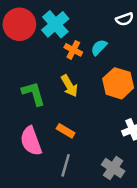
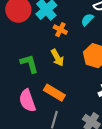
cyan semicircle: (99, 47) -> (87, 20), moved
orange rectangle: (66, 131) -> (54, 93), size x1.5

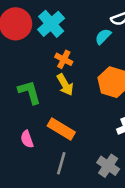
orange cross: (60, 30) -> (64, 59), moved
pink semicircle: (27, 101) -> (27, 139), size x0.6

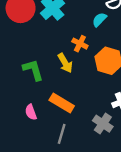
orange cross: (64, 59) -> (80, 44), moved
gray cross: (108, 166) -> (103, 124), moved

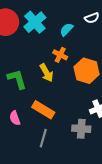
cyan semicircle: (99, 20) -> (67, 30), moved
gray cross: (103, 124) -> (81, 129), turned -30

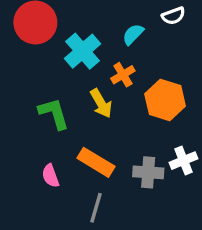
cyan cross: (35, 22) -> (83, 51), moved
orange cross: (60, 55) -> (123, 75), turned 32
gray cross: (81, 129) -> (148, 172), moved

